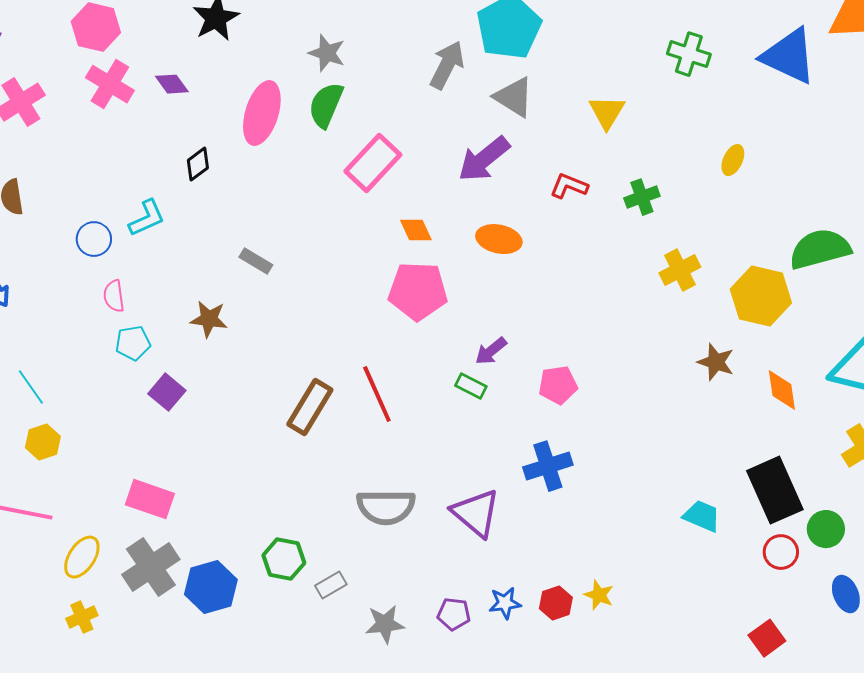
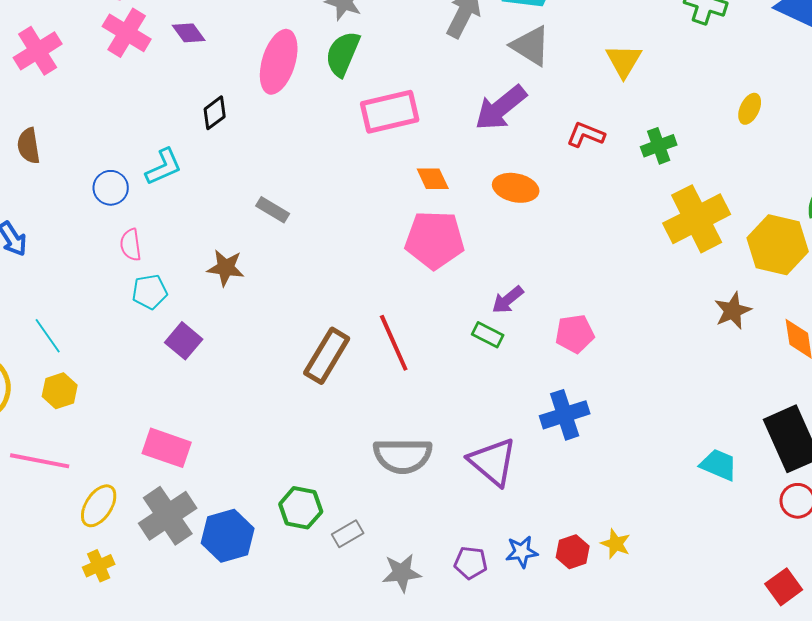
pink rectangle: (373, 163) -> (390, 112), turned 34
yellow cross: (680, 270) -> (697, 219), size x1.6
brown star: (716, 362) -> (733, 311), turned 30

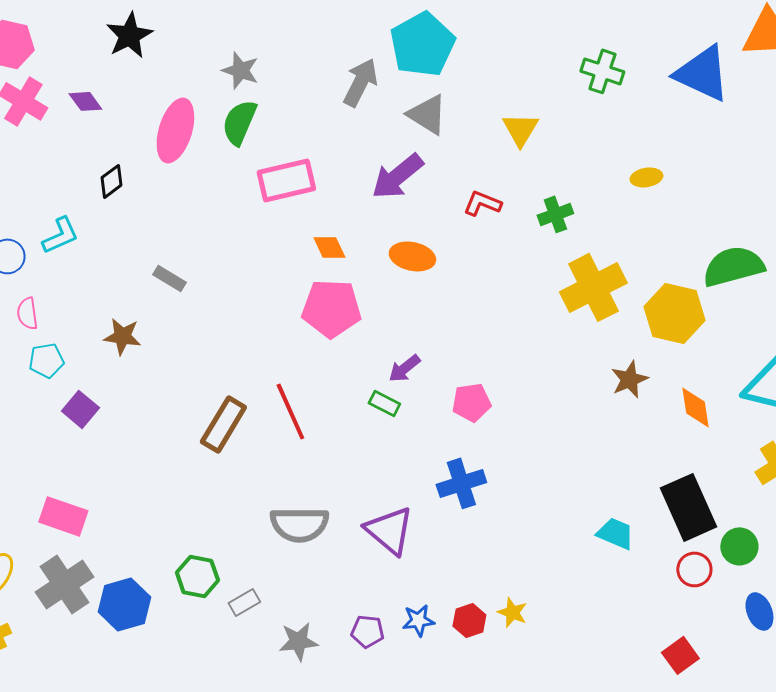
yellow ellipse: (750, 109) -> (646, 177), turned 56

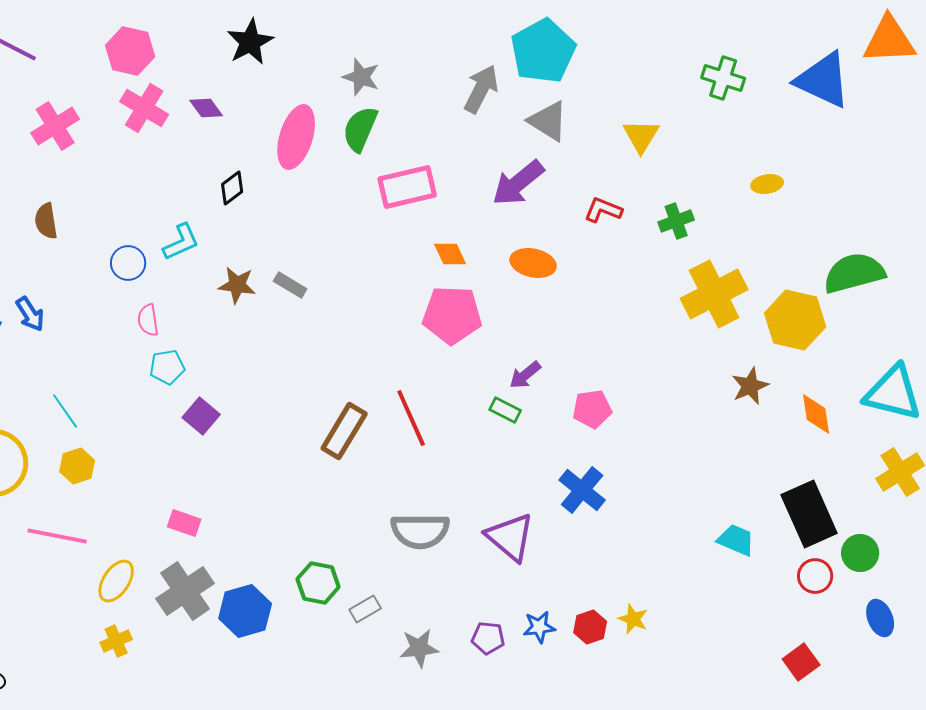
brown star: (122, 336) -> (237, 285), moved
blue cross: (461, 483) -> (582, 490), turned -33
pink rectangle: (63, 516) -> (184, 523), size x0.7

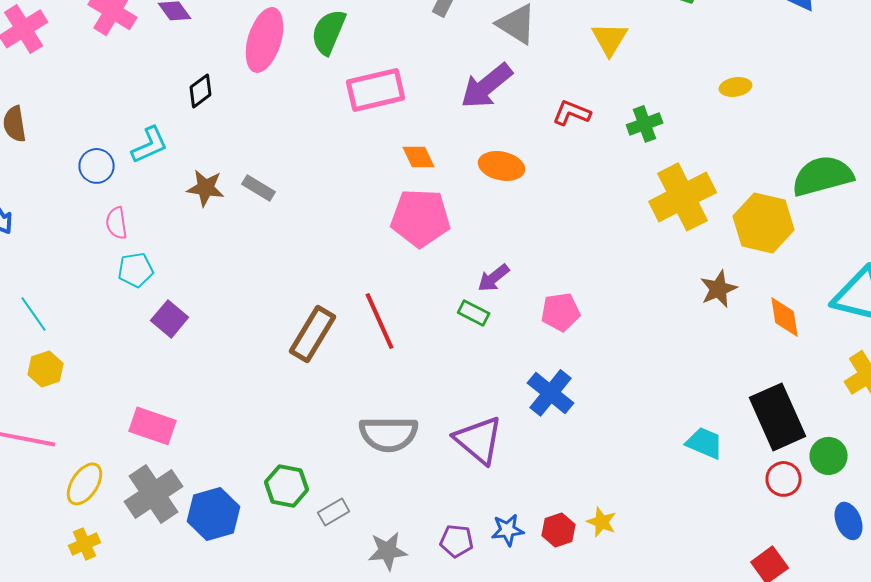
pink rectangle: (184, 523) -> (153, 426), size x1.4

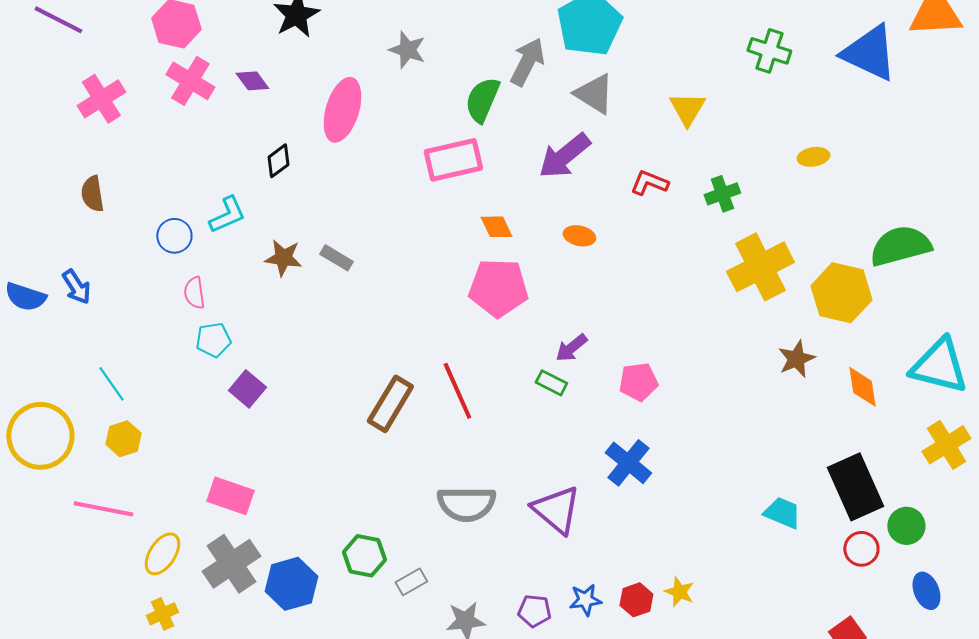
green semicircle: (329, 32) -> (482, 100), moved
orange ellipse: (502, 166) -> (579, 236), size x0.7

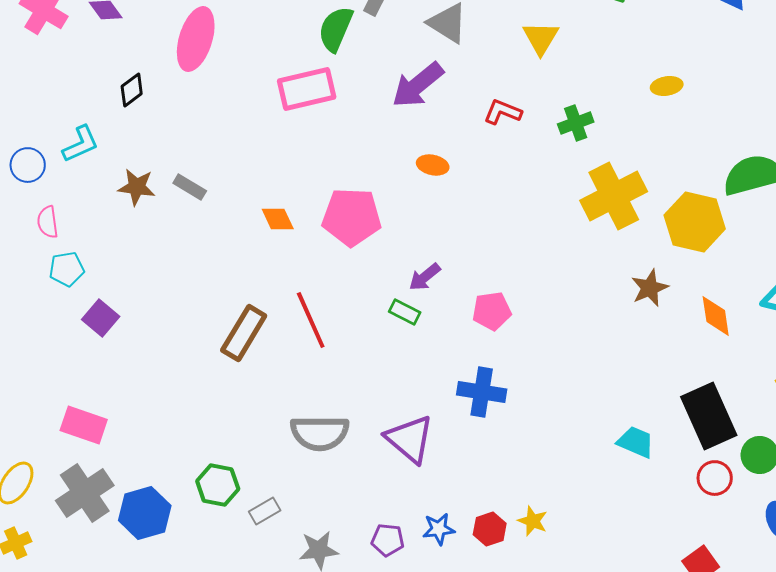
orange diamond: (496, 227) -> (278, 219), moved
blue cross: (628, 463) -> (482, 392), turned -30

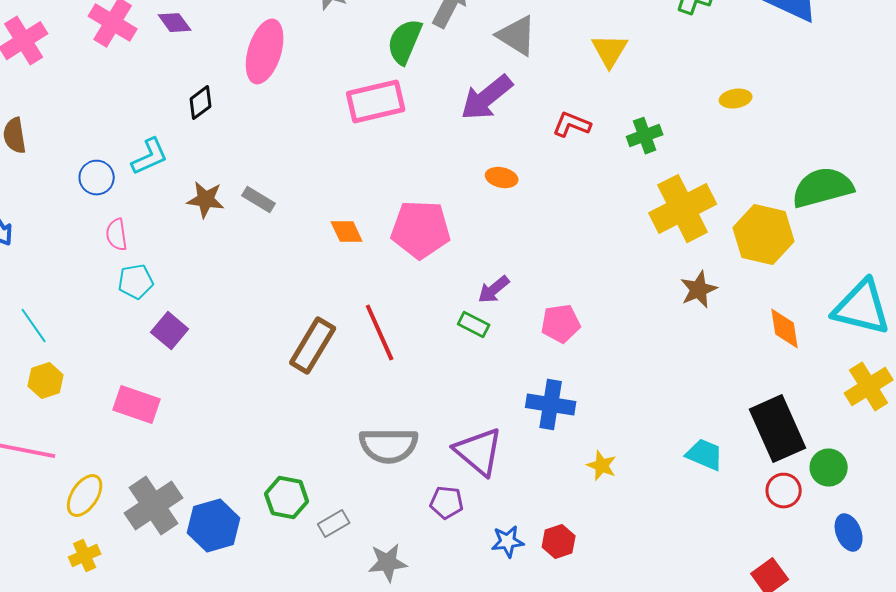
brown star: (650, 288) -> (699, 290), moved
pink rectangle: (84, 425) -> (137, 405), moved
yellow star: (533, 521) -> (602, 466), moved
purple pentagon: (388, 540) -> (447, 503), moved

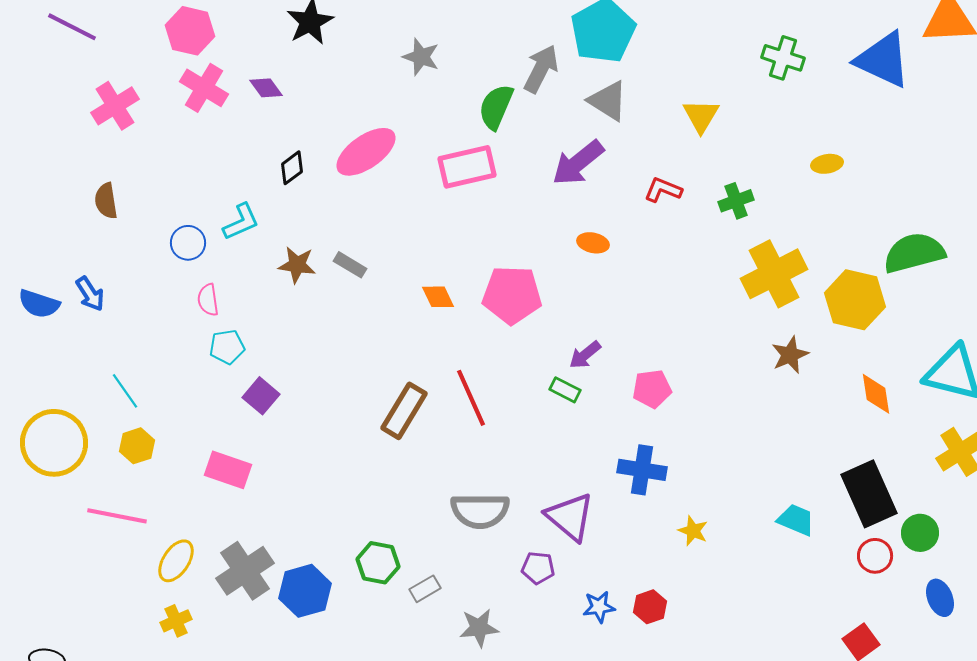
pink ellipse: (265, 52) -> (366, 152), moved, turned 38

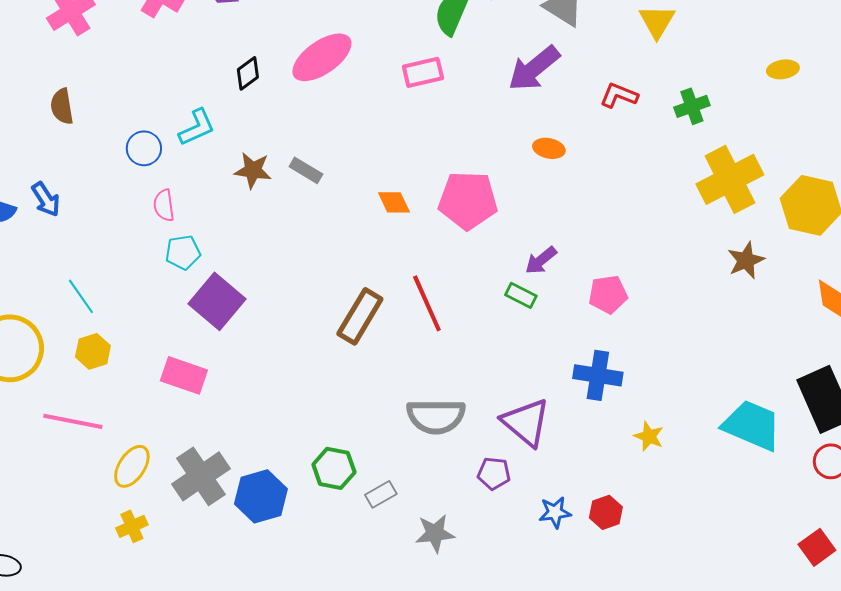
pink rectangle: (467, 167) -> (423, 72), size x0.7
purple square: (261, 396) -> (217, 301), size x1.5
cyan trapezoid: (796, 520) -> (752, 425), size x1.6

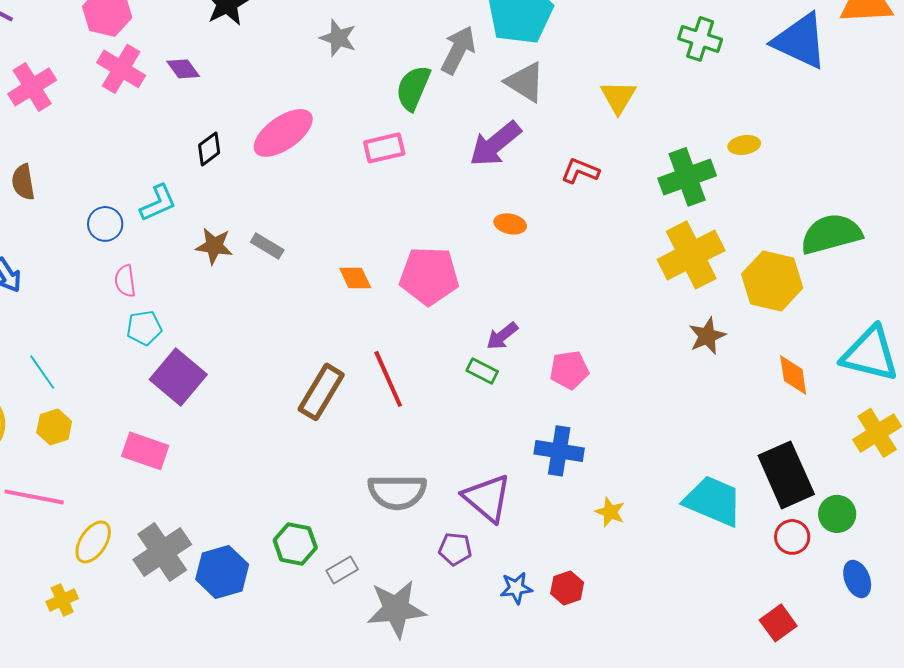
green cross: (692, 106) -> (687, 177), moved, size x1.6
yellow cross: (132, 526) -> (62, 600), moved
gray star: (435, 533) -> (396, 609), size x1.5

